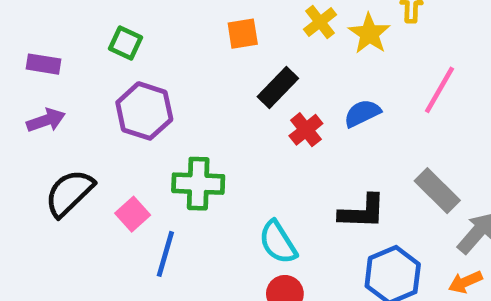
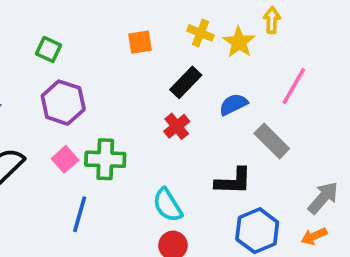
yellow cross: (320, 22) -> (200, 33), turned -30
black rectangle: (278, 88) -> (186, 82), moved
red cross: (306, 130) -> (177, 126), moved
gray rectangle: (437, 191) -> (272, 141), moved
pink square: (133, 214) -> (65, 159), moved

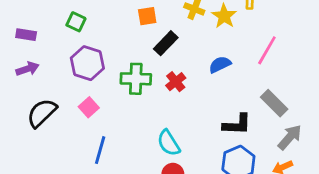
black rectangle: (186, 82) -> (166, 43), moved
gray rectangle: (272, 141) -> (274, 103), moved
green cross: (105, 159) -> (136, 79), moved
black L-shape: (233, 181) -> (237, 124), moved

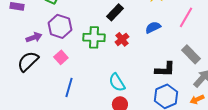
purple arrow: (28, 69) -> (34, 37), moved

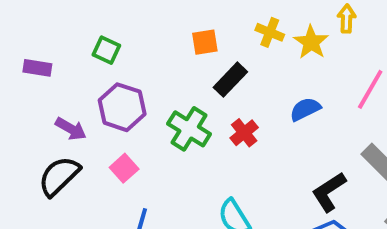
purple arrow: (34, 37) -> (71, 129), turned 49
green cross: (94, 37) -> (189, 129), turned 30
black L-shape: (165, 69) -> (329, 192), turned 145

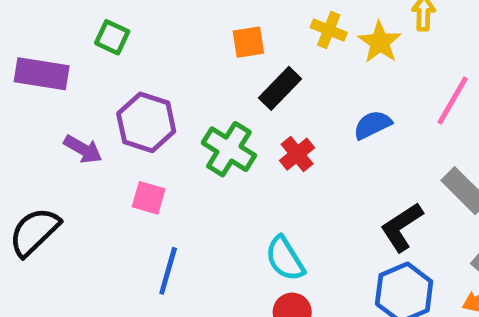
green square: (106, 50) -> (112, 37), moved
purple rectangle: (37, 68) -> (42, 74), size x1.5
pink square: (124, 168) -> (149, 198), turned -32
black semicircle: (59, 176) -> (34, 232), moved

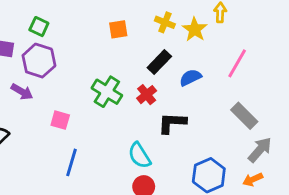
black rectangle: (280, 88) -> (159, 62), moved
purple hexagon: (146, 122) -> (39, 61), moved
black L-shape: (402, 227) -> (172, 123), moved, turned 36

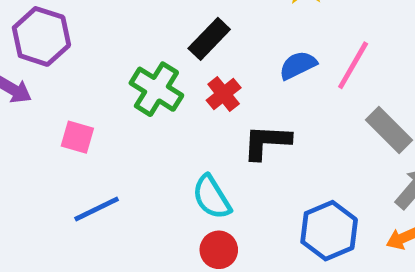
black rectangle: (159, 62) -> (209, 39), moved
pink line: (237, 63) -> (353, 65), moved
blue line: (71, 162) -> (97, 209), turned 48

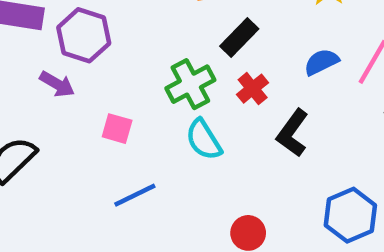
green cross: (156, 89) -> (190, 84), turned 30
black L-shape: (267, 142) -> (293, 133), turned -57
cyan semicircle: (212, 197) -> (204, 140), moved

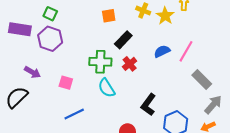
purple arrow: (57, 84) -> (32, 72), moved
green cross: (190, 84) -> (100, 62), turned 30
black L-shape: (293, 133) -> (148, 105), moved

